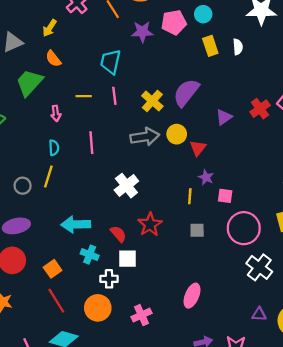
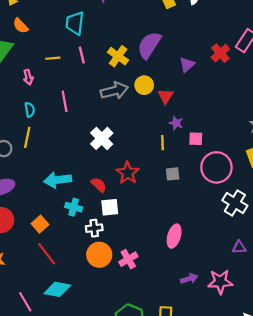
orange circle: (98, 308) -> (99, 255), moved

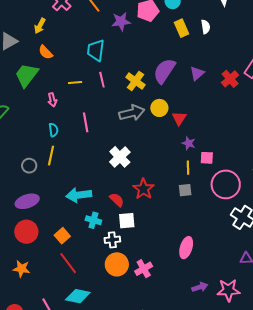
purple triangle: (187, 65) -> (197, 73), moved
yellow line: (162, 143) -> (188, 168), moved

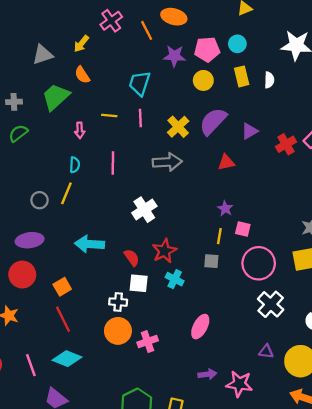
yellow circle: (159, 108) -> (203, 80), moved
red triangle: (179, 118) -> (226, 162), moved, turned 35
cyan cross: (93, 220) -> (175, 279), moved

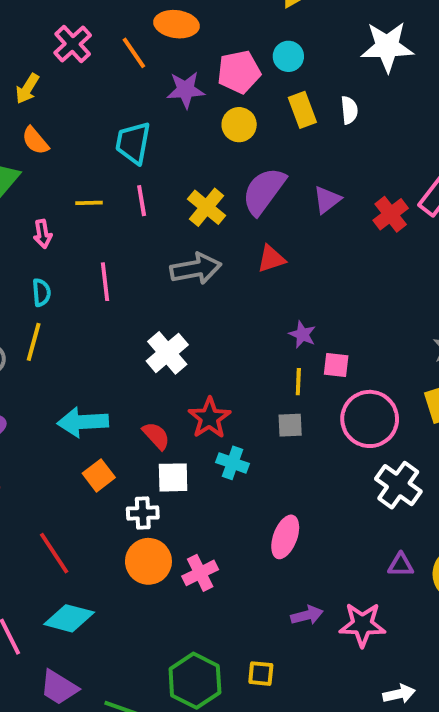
red triangle: (226, 162) -> (271, 259), moved
orange square: (62, 287) -> (99, 475), moved

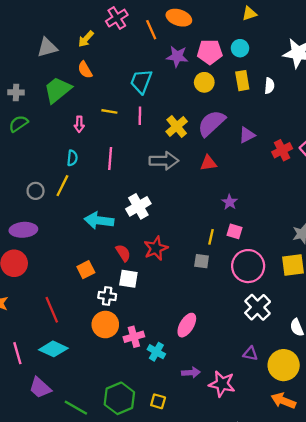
purple star: (302, 334) -> (230, 202), moved
cyan arrow: (83, 422) -> (99, 221), moved
cyan cross: (233, 463) -> (156, 352), moved

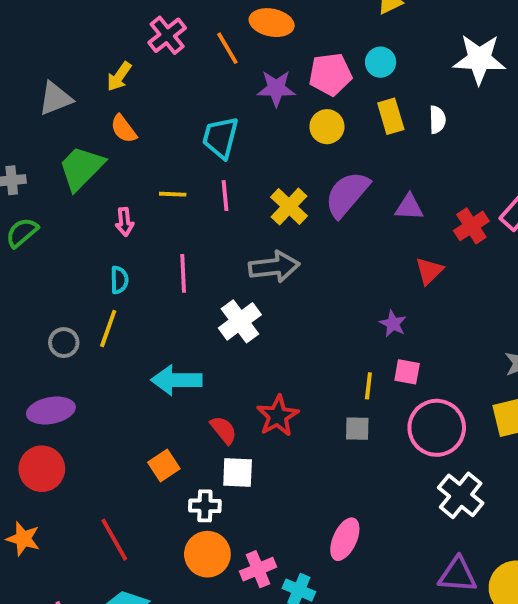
purple triangle: (247, 135) -> (409, 207), turned 36
red triangle: (208, 163) -> (429, 271), moved, turned -30
white cross: (138, 206) -> (240, 321), moved
purple triangle: (250, 354) -> (458, 575), size x1.5

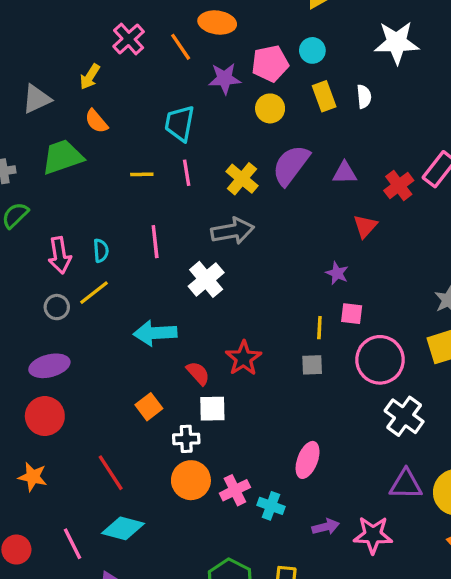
green trapezoid: (81, 168) -> (62, 157), turned 30
pink arrow: (124, 222) -> (60, 255), moved, size x1.5
yellow line: (108, 329) -> (94, 293), turned 36

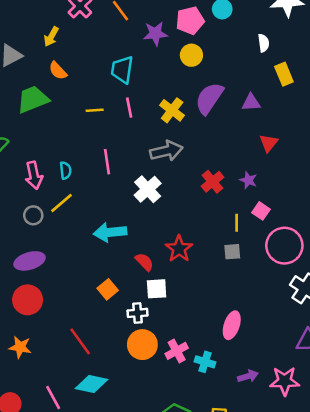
yellow rectangle: (324, 96) -> (284, 74), moved
red cross: (399, 185) -> (213, 182), moved
pink square: (352, 314) -> (261, 211), turned 30

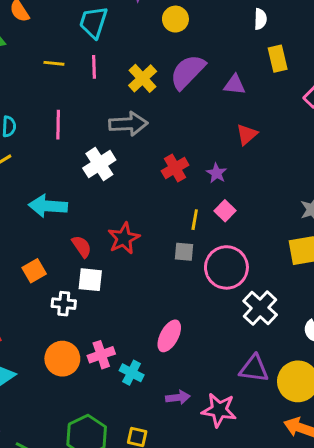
pink circle: (284, 246) -> (226, 267), moved
orange circle: (142, 345) -> (62, 359), moved

